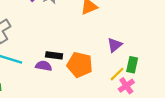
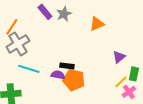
orange pentagon: (80, 65) -> (74, 80), moved

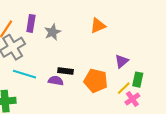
purple rectangle: (45, 12) -> (31, 23), moved, turned 49
gray star: (64, 14) -> (53, 32), moved
orange pentagon: (74, 80) -> (96, 81), moved

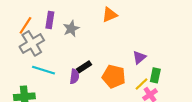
orange triangle: (98, 26) -> (110, 15), moved
black rectangle: (65, 71) -> (84, 67), turned -40
purple semicircle: (56, 81) -> (74, 76), turned 88

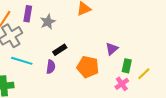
black rectangle: (84, 67) -> (60, 50), moved
yellow line: (141, 84) -> (144, 74), moved

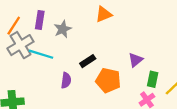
black rectangle: (60, 50) -> (88, 61), moved
cyan line: (22, 61) -> (41, 54), moved

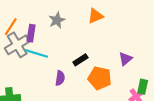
purple rectangle: (40, 20) -> (31, 33), moved
gray star: (63, 29) -> (57, 20), moved
green rectangle: (153, 79) -> (143, 87), moved

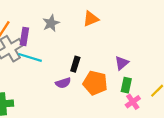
black rectangle: (80, 60) -> (75, 64), turned -40
purple semicircle: (60, 78) -> (63, 83), moved, turned 64
green rectangle: (143, 87) -> (126, 85), moved

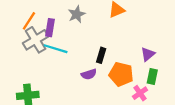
pink cross: (133, 102) -> (140, 93), moved

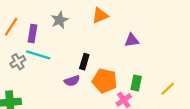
gray cross: (36, 40) -> (18, 62), moved, size x0.6
purple triangle: (148, 54) -> (132, 40), moved, turned 32

